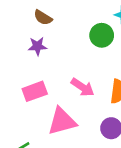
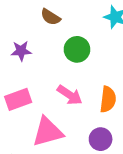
brown semicircle: (43, 18) -> (51, 17), moved
green circle: (102, 35) -> (77, 49), moved

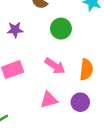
pink triangle: (48, 132) -> (49, 100), moved, size x0.7

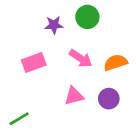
purple star: (15, 30) -> (54, 25), moved
orange semicircle: (86, 70) -> (115, 62), turned -115

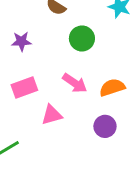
purple star: (54, 25) -> (21, 41), moved
pink triangle: (74, 96) -> (52, 115), moved

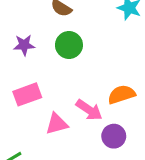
green circle: (82, 38) -> (69, 45), moved
pink arrow: (75, 83) -> (89, 110), moved

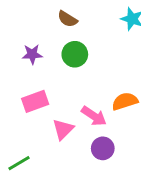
pink triangle: (57, 124) -> (63, 129), turned -30
purple circle: (114, 136) -> (103, 148), moved

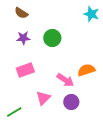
brown semicircle: (67, 19) -> (21, 13), moved
pink triangle: (63, 129) -> (43, 98), moved

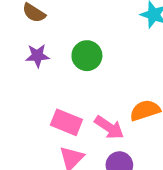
pink rectangle: (25, 70) -> (66, 122), moved, turned 42

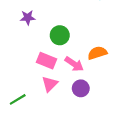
green circle: (87, 56) -> (60, 35), moved

